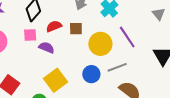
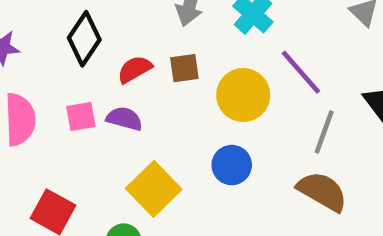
pink square: (30, 35) -> (81, 117), moved
gray line: (117, 67) -> (324, 132), moved, turned -42

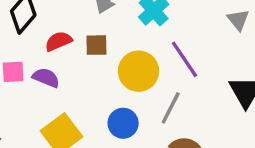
gray line: (324, 132) -> (171, 108), moved

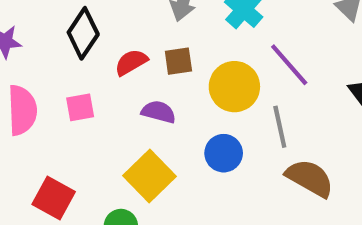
purple semicircle: (46, 78) -> (159, 112), moved
gray line: (171, 108) -> (280, 127), turned -32

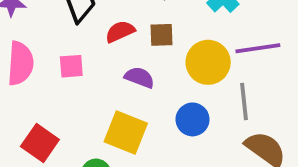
purple line: (289, 65) -> (258, 48), turned -63
yellow square: (150, 176) -> (126, 133), turned -30

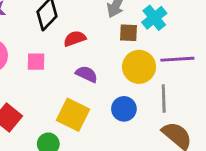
brown square: (161, 35) -> (128, 33), moved

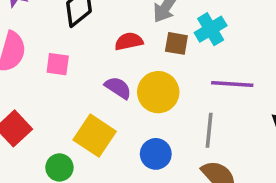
red semicircle: (75, 39) -> (129, 41), moved
yellow circle: (139, 67) -> (158, 92), moved
blue circle: (124, 109) -> (156, 154), moved

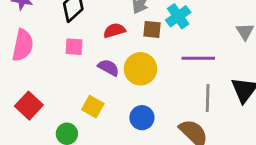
pink square: (58, 64) -> (74, 47), moved
gray line: (209, 130) -> (208, 98), moved
yellow square: (95, 136) -> (93, 107), size x0.7

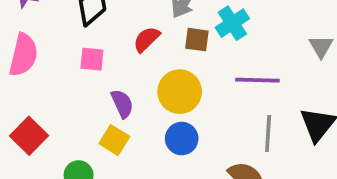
red semicircle: (114, 31) -> (146, 39), turned -30
purple semicircle: (109, 68) -> (122, 104), moved, turned 35
blue circle: (142, 118) -> (182, 139), moved

